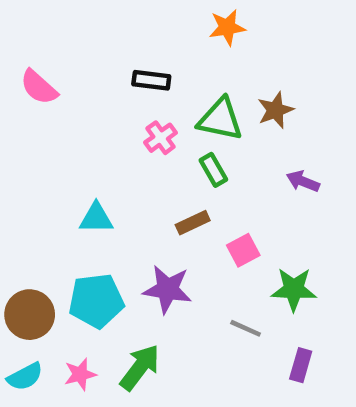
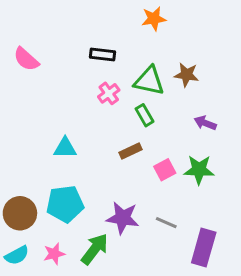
brown star: (275, 110) -> (187, 75), turned 30
purple star: (167, 289) -> (123, 218), moved
green star: (294, 289) -> (199, 170), moved
purple rectangle: (301, 365) -> (204, 248), size x1.6

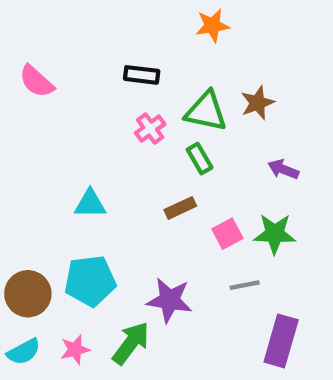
brown star: (187, 75) -> (257, 103), turned -30
gray line: (166, 223) -> (245, 285), moved, turned -35

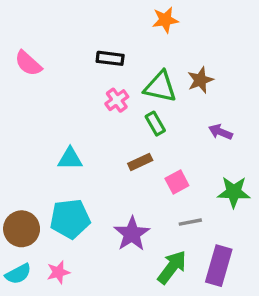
green star: (275, 234) -> (234, 192), moved
purple star: (170, 300) -> (132, 234), turned 30
green arrow: (131, 343) -> (172, 267), moved

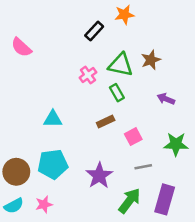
black rectangle: (110, 58) -> (94, 31), moved, turned -54

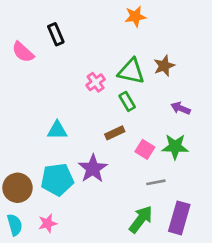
black rectangle: (94, 31) -> (56, 34), moved, turned -66
pink square: (133, 137) -> (145, 149), turned -30
green star: (176, 144) -> (175, 147), moved
purple star: (99, 176) -> (93, 169), moved
cyan semicircle: (14, 206) -> (15, 225), turned -78

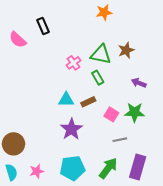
cyan triangle: (57, 130) -> (66, 100), moved
cyan pentagon: (57, 180) -> (72, 168), moved

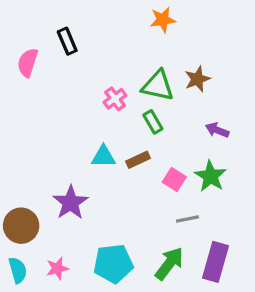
pink semicircle: (18, 40) -> (28, 63), turned 66
green star: (135, 112) -> (211, 176), turned 30
purple star: (71, 129) -> (71, 203), moved

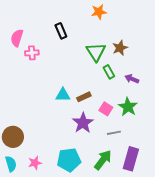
black rectangle: (67, 41) -> (61, 31), moved
green triangle: (158, 86) -> (96, 52), turned 45
pink cross: (115, 99) -> (32, 53), moved, turned 32
green rectangle: (153, 122) -> (109, 72), moved
purple star: (71, 203) -> (83, 123), moved

